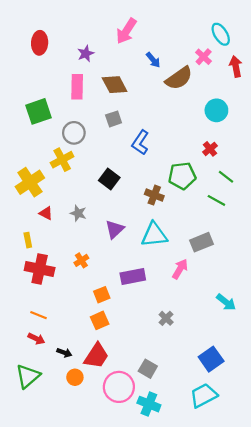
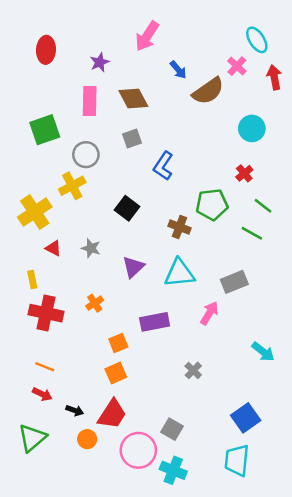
cyan trapezoid: (204, 395) -> (237, 460), turned -56

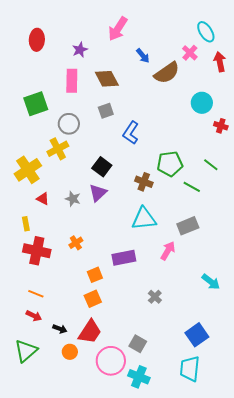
red cross: (244, 173) -> (221, 126), moved, turned -32
green line: (252, 233) -> (192, 187), moved
purple triangle: (133, 267) -> (98, 193), moved

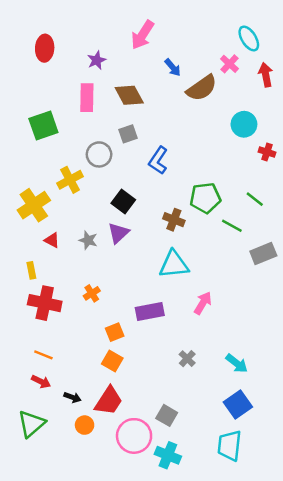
gray circle: (69, 124) -> (99, 154), moved
gray rectangle: (188, 226) -> (263, 254), moved
cyan arrow: (211, 282) -> (237, 363), moved
orange square: (93, 299) -> (112, 361), turned -36

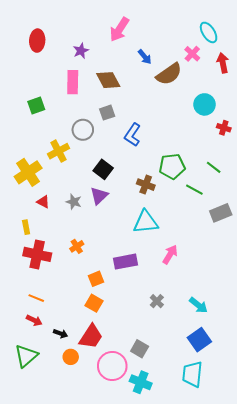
green square: (43, 125) -> (36, 105), size x0.7

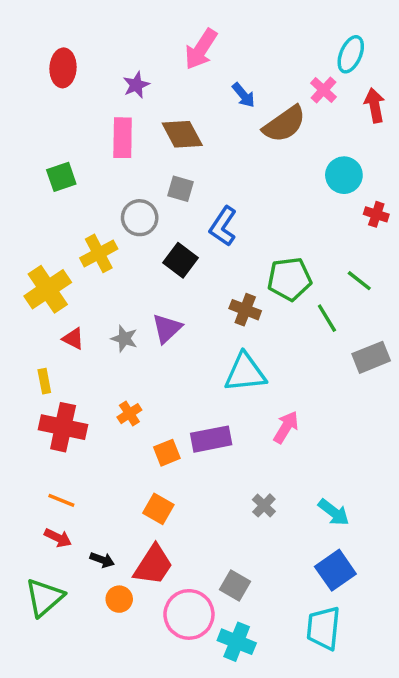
cyan ellipse: (209, 32) -> (351, 54), turned 55
gray square: (107, 113) -> (180, 189), turned 35
black square: (103, 169) -> (180, 260), moved
green line: (194, 190) -> (327, 318), turned 30
orange square: (96, 279) -> (167, 453), moved

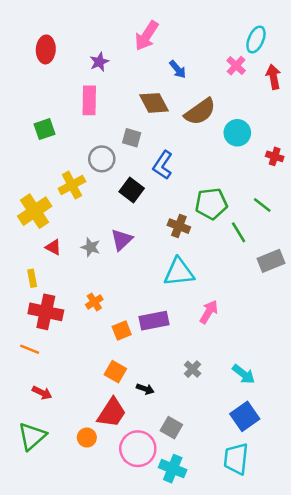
brown semicircle: (284, 124) -> (200, 112), moved
brown diamond: (182, 134) -> (154, 103), moved
cyan circle: (344, 175) -> (237, 133), moved
orange line: (61, 500) -> (30, 349), moved
black arrow: (102, 560) -> (145, 389), moved

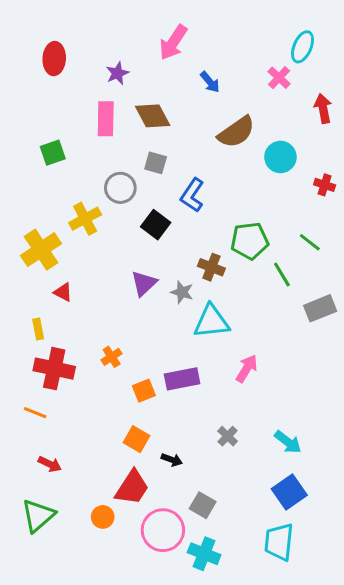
red arrow: (273, 77) -> (323, 109), moved
brown diamond: (154, 103) -> (153, 116), moved
gray star: (91, 247) -> (182, 292), moved

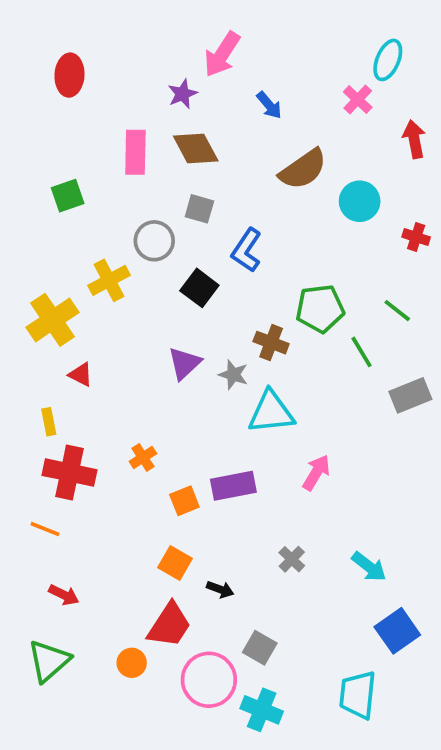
purple star: (117, 73) -> (183, 94), moved
blue square: (289, 492) -> (397, 631), moved

